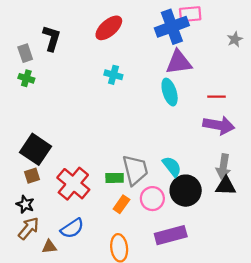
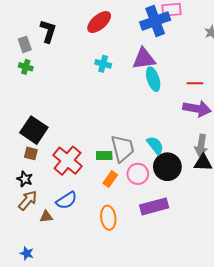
purple triangle: (179, 62) -> (144, 59), moved
brown square: (32, 176) -> (31, 153), turned 32

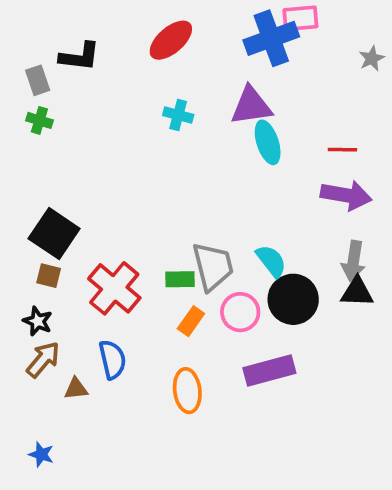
black L-shape: (48, 31) -> (80, 57), turned 80
blue semicircle: (67, 200) -> (112, 360), turned -70

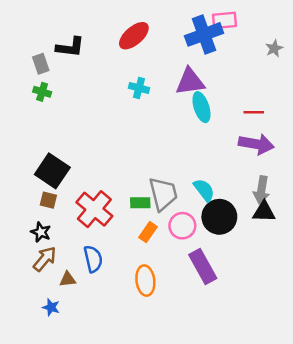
purple rectangle: (269, 370) -> (203, 267), turned 76
blue star: (41, 454) -> (51, 307), moved

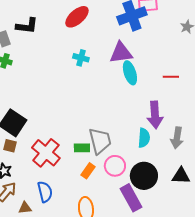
purple arrow: (256, 144) -> (155, 115), moved, turned 76
cyan semicircle: (204, 190) -> (144, 138), moved, turned 42
black triangle: (264, 212) -> (181, 176), moved
black circle: (219, 217) -> (144, 176), moved

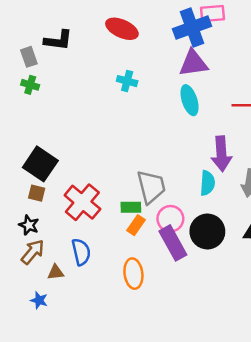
red ellipse: (77, 17) -> (122, 29), turned 65
purple triangle: (121, 53) -> (193, 63), moved
green rectangle: (82, 148) -> (131, 207), moved
purple rectangle: (131, 198) -> (173, 243), moved

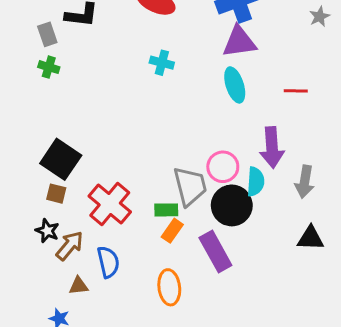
pink circle: (170, 219) -> (223, 167), moved
black circle: (207, 231) -> (232, 205), moved
brown arrow: (33, 252) -> (70, 246), moved

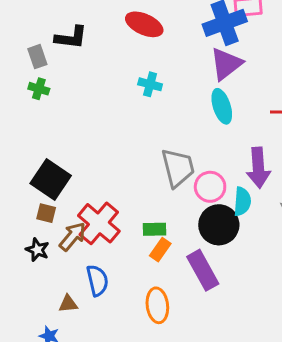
purple triangle: (239, 42) -> (226, 64), turned -30
gray trapezoid: (190, 186) -> (178, 168), moved
brown arrow: (70, 246) -> (73, 237), moved

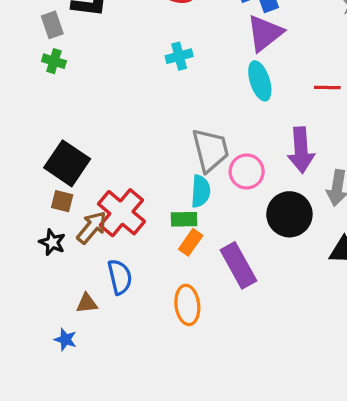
cyan cross: (150, 84) -> (179, 56), turned -30
cyan semicircle: (242, 201) -> (201, 191), moved
black circle: (219, 225) -> (289, 214), moved

